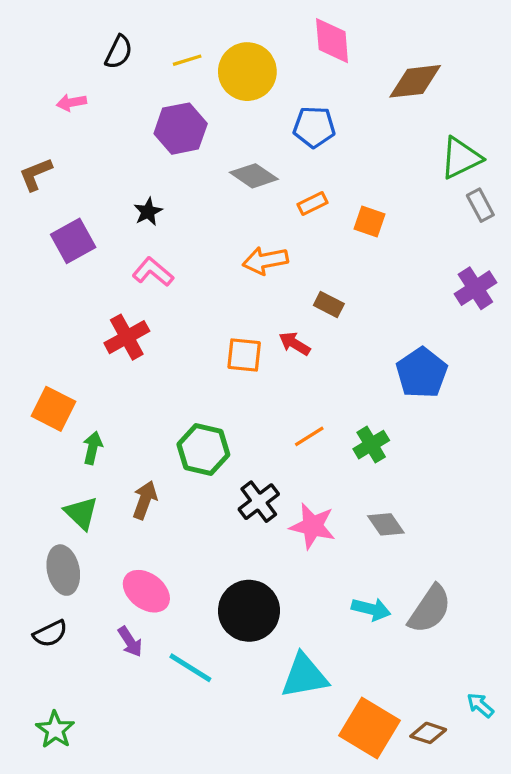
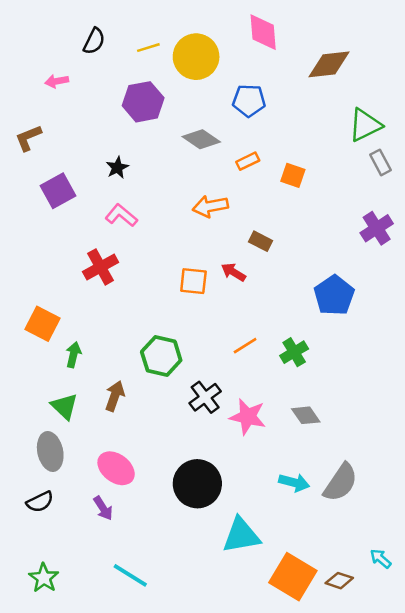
cyan line: (190, 668) -> (130, 575), moved

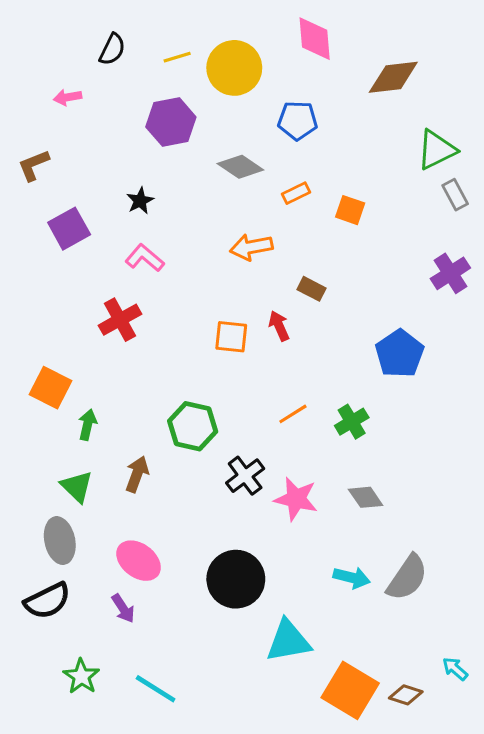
red arrow: (233, 272) -> (279, 326), turned 35
black semicircle: (40, 502) -> (47, 601), size x1.4
green star: (44, 578) -> (81, 676), moved

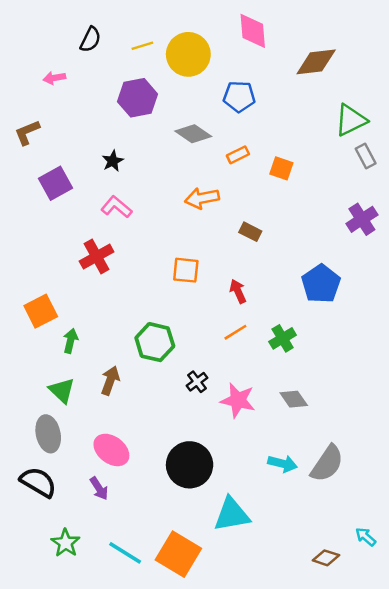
red arrow: (279, 326) -> (238, 291), moved
orange square: (50, 388) -> (41, 311), turned 36
black cross: (245, 476) -> (197, 382), size x0.7
black semicircle: (47, 601) -> (38, 482), turned -123
orange square: (350, 690) -> (178, 554), moved

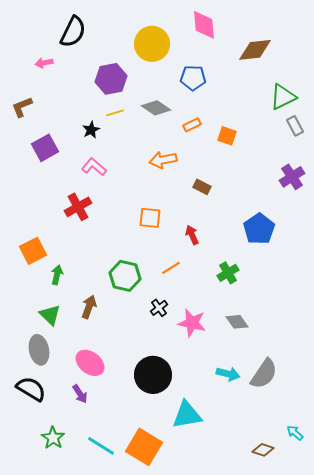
black semicircle: (90, 40) -> (73, 32), size x1.5
yellow line: (142, 46) -> (115, 113), moved
orange line: (235, 332) -> (171, 268), moved

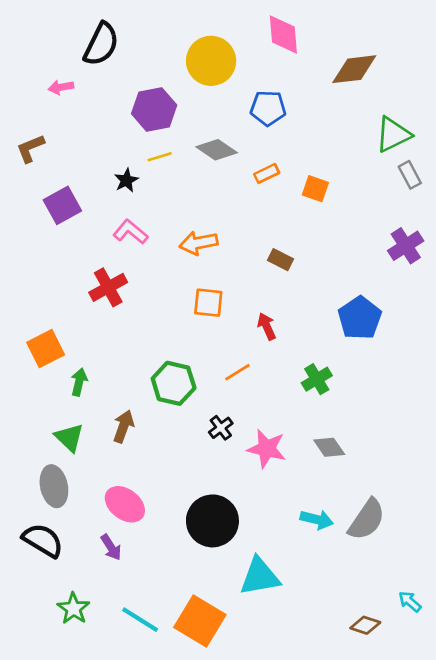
orange arrow: (163, 160) -> (199, 243), moved

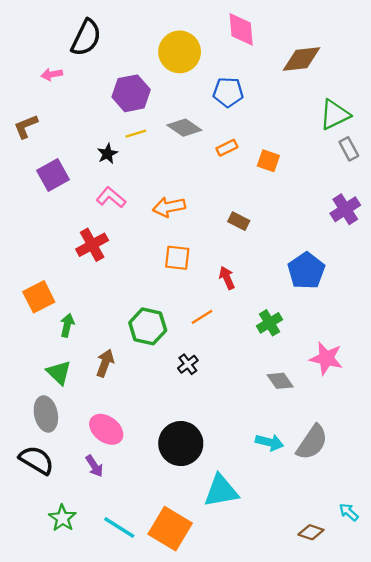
pink star: (267, 449) -> (326, 358), moved

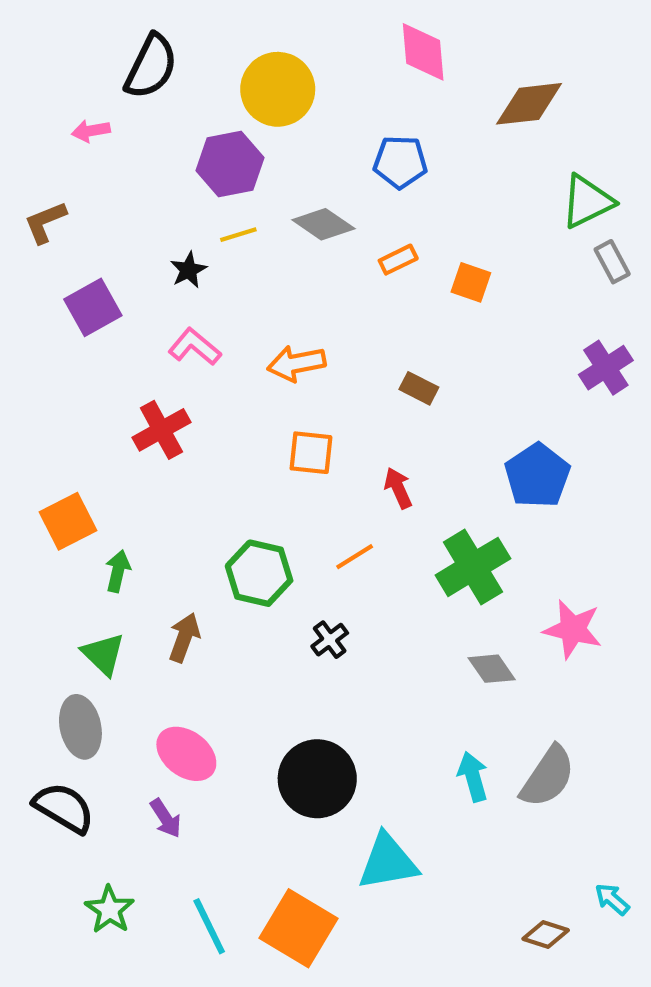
yellow circle: (180, 52) -> (278, 89), moved
green cross: (270, 323) -> (473, 567), size x1.6
cyan arrow: (270, 442) -> (473, 777), turned -120
cyan line: (119, 528) -> (209, 926), turned 32

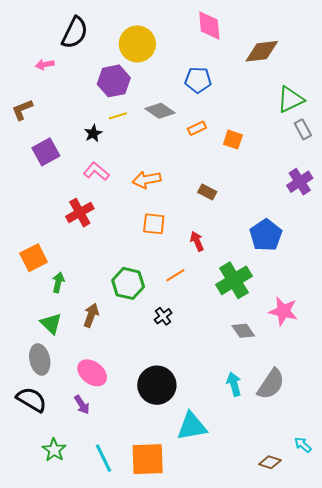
orange square: (299, 928) -> (148, 459), turned -33

